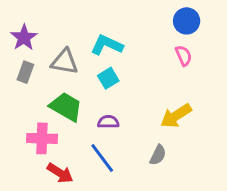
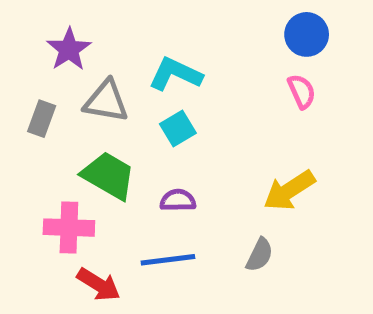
purple star: (24, 38) -> (69, 49), moved
blue line: (102, 158) -> (168, 260), turned -60

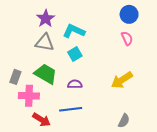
purple star: (69, 49) -> (46, 19), moved
gray rectangle: (42, 119) -> (15, 77), moved
gray semicircle: (260, 255) -> (124, 121), moved

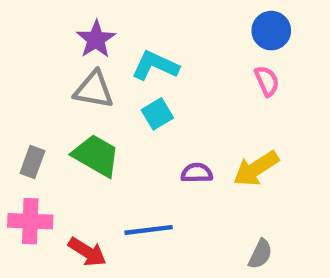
purple semicircle: (75, 84) -> (197, 173), moved
pink cross: (29, 96) -> (30, 221), moved

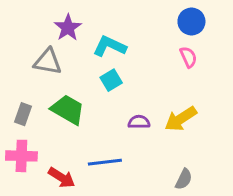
gray triangle: (94, 90) -> (48, 62), moved

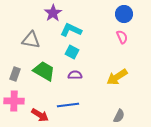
purple star: (68, 28) -> (53, 13), moved
cyan square: (111, 80) -> (72, 52), turned -32
purple semicircle: (139, 122) -> (75, 75), moved

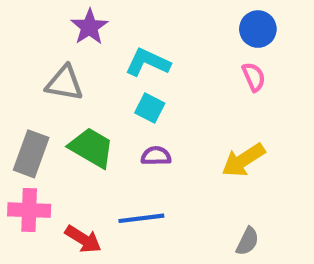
purple star: (53, 13) -> (89, 27), moved
gray rectangle: (15, 74) -> (31, 154), size x1.5

